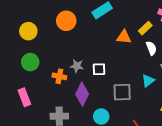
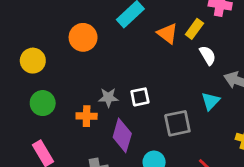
orange triangle: (124, 37) -> (167, 33), moved, turned 42

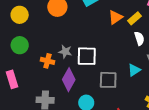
orange triangle: (167, 33) -> (115, 17), turned 35
white square: (140, 97) -> (87, 56), size x1.5

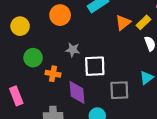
green circle: (20, 45) -> (33, 58), moved
gray star: (65, 52) -> (73, 50), moved
purple diamond: (69, 80) -> (77, 92), turned -30

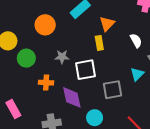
yellow rectangle: (144, 22) -> (99, 43), moved, turned -48
green circle: (33, 58) -> (26, 58), moved

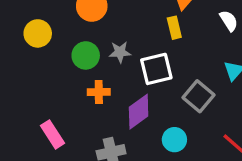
green circle: (26, 58) -> (86, 55), moved
gray square: (112, 90) -> (199, 96), turned -36
purple diamond: (72, 97) -> (139, 112), turned 70

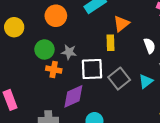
orange cross: (99, 92) -> (54, 70), moved
gray square: (199, 96) -> (119, 79), moved

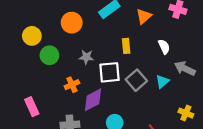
orange triangle: (121, 24) -> (144, 16), moved
green circle: (44, 49) -> (49, 55), moved
orange cross: (54, 70) -> (72, 85), moved, turned -32

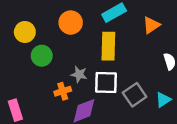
yellow rectangle: (126, 46) -> (108, 46), moved, size x1.6
gray star: (86, 57) -> (79, 74), moved

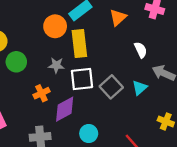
orange circle: (71, 23) -> (55, 26), moved
gray star: (79, 74) -> (56, 65), moved

